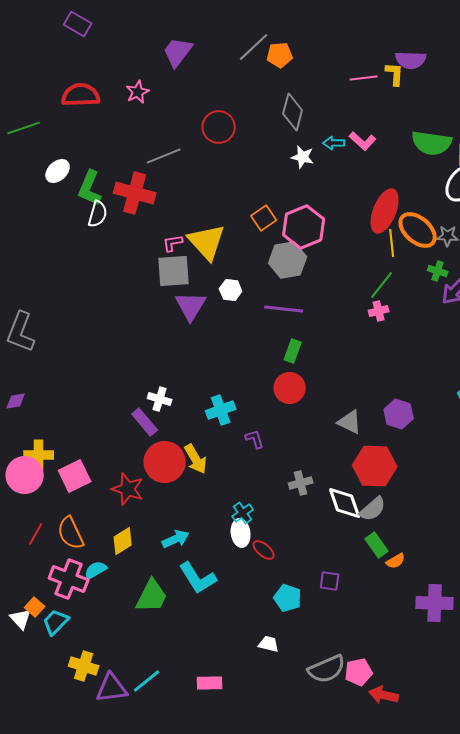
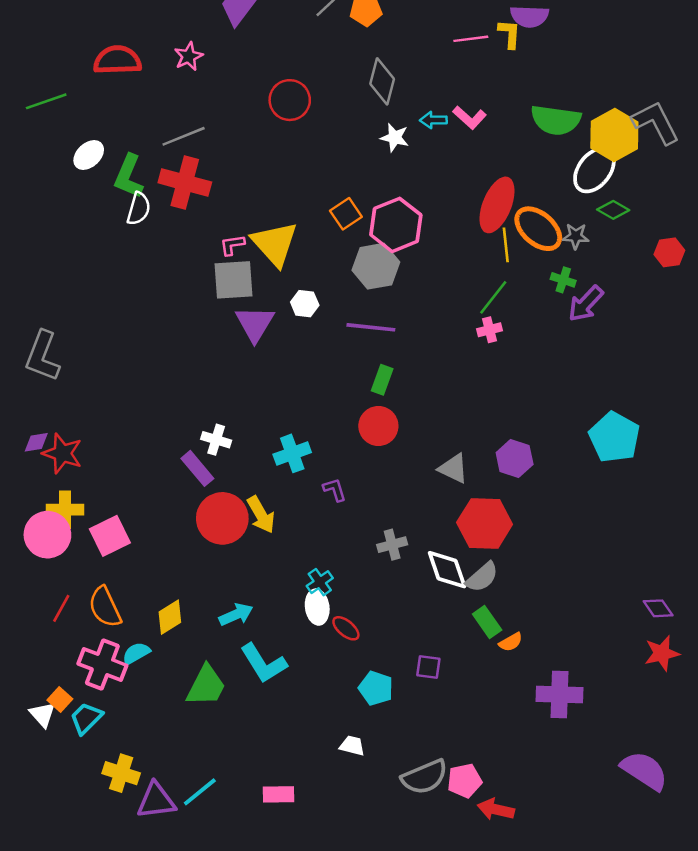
gray line: (164, 156) -> (184, 136), moved
red star: (128, 489) -> (62, 453), moved

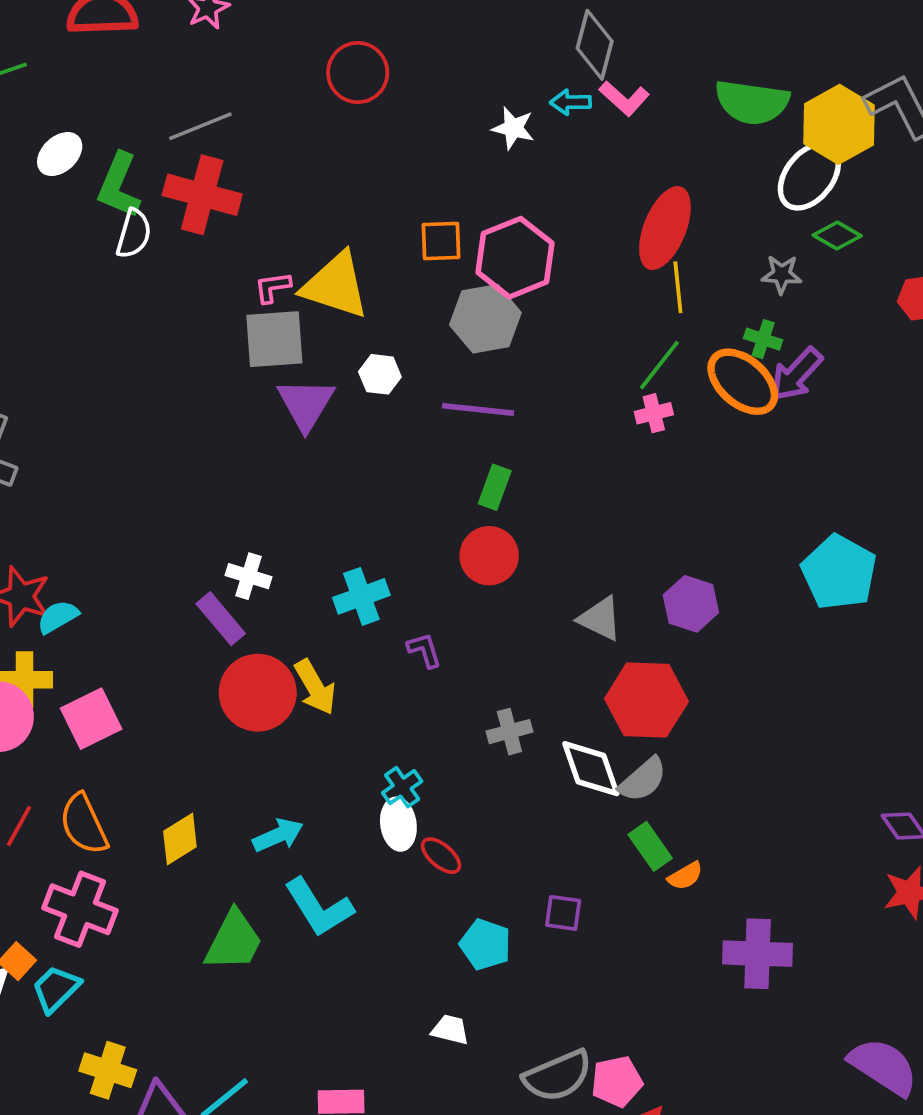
gray diamond: (382, 81) -> (595, 45), moved
orange square: (346, 214) -> (441, 241), turned 32
orange ellipse: (538, 229) -> (743, 382), moved
yellow triangle: (275, 244) -> (335, 285), turned -30
cyan semicircle: (136, 653) -> (58, 617), moved

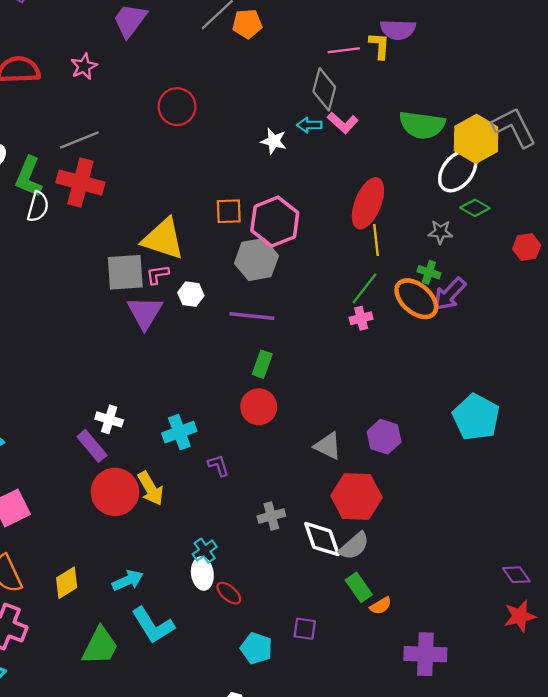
pink L-shape: (273, 287) -> (157, 275), moved

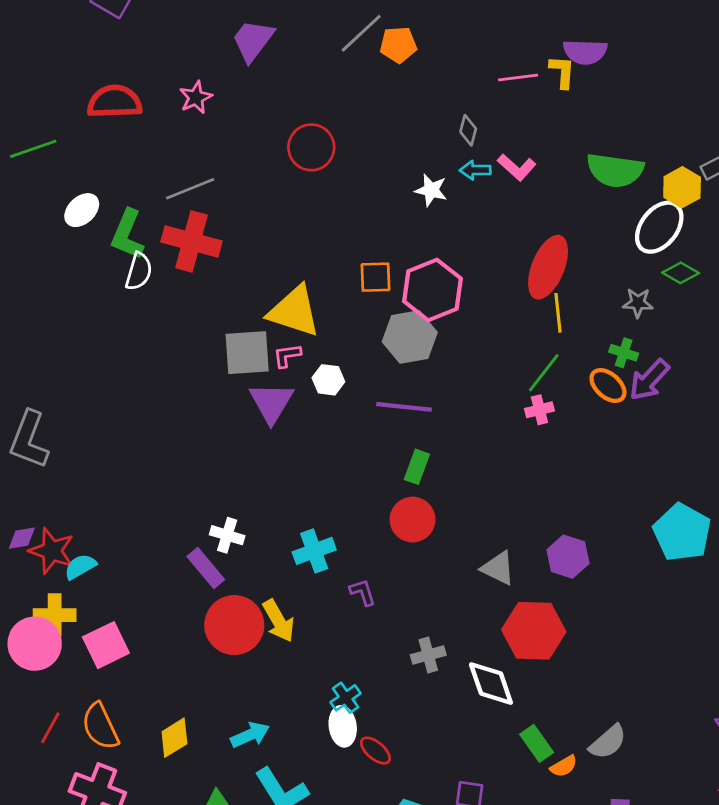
gray diamond: (324, 89) -> (468, 130), moved, size x0.6
yellow hexagon: (476, 139) -> (682, 187), size x0.7
orange ellipse: (416, 299) -> (608, 386), size x0.7
gray semicircle: (354, 546) -> (608, 742), moved

